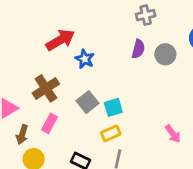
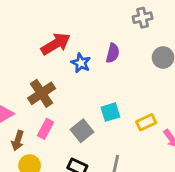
purple semicircle: (138, 49) -> (113, 53), moved
gray square: (87, 102) -> (82, 131), moved
yellow rectangle: (111, 133) -> (146, 122), moved

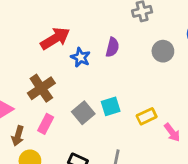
gray square: (82, 131) -> (83, 113), moved

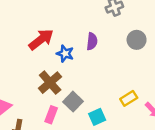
brown cross: (41, 88) -> (50, 83), moved
cyan square: (111, 106) -> (97, 117), moved
pink rectangle: (46, 124) -> (51, 115), moved

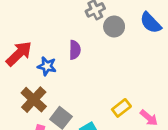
gray circle: (137, 40) -> (114, 27), moved

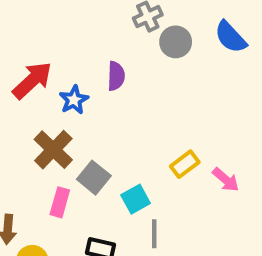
blue star: (47, 66) -> (74, 100), turned 30

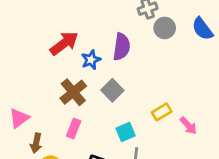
purple semicircle: (116, 76) -> (122, 47), size x1.4
gray square: (94, 178) -> (112, 90), moved

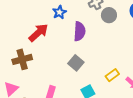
blue star: (91, 60) -> (59, 12), moved
brown cross: (73, 92) -> (22, 59), moved, turned 30

